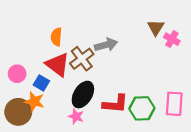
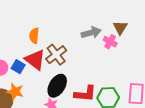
pink cross: (172, 39) -> (110, 42), moved
gray arrow: (106, 45) -> (91, 33), moved
blue square: (41, 83) -> (18, 67), moved

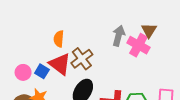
gray arrow: (91, 33) -> (119, 36), turned -60
pink cross: (110, 42) -> (138, 45), size x1.5

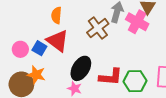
brown cross: (82, 59) -> (98, 28), moved

